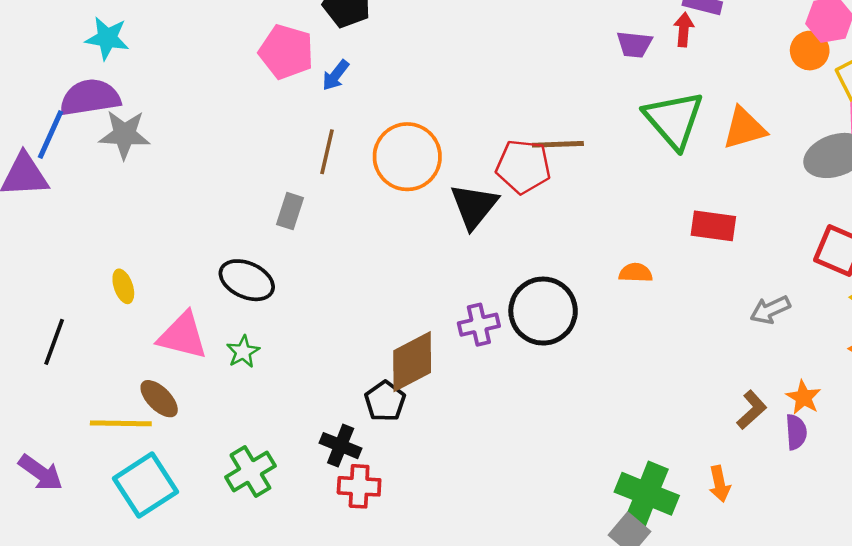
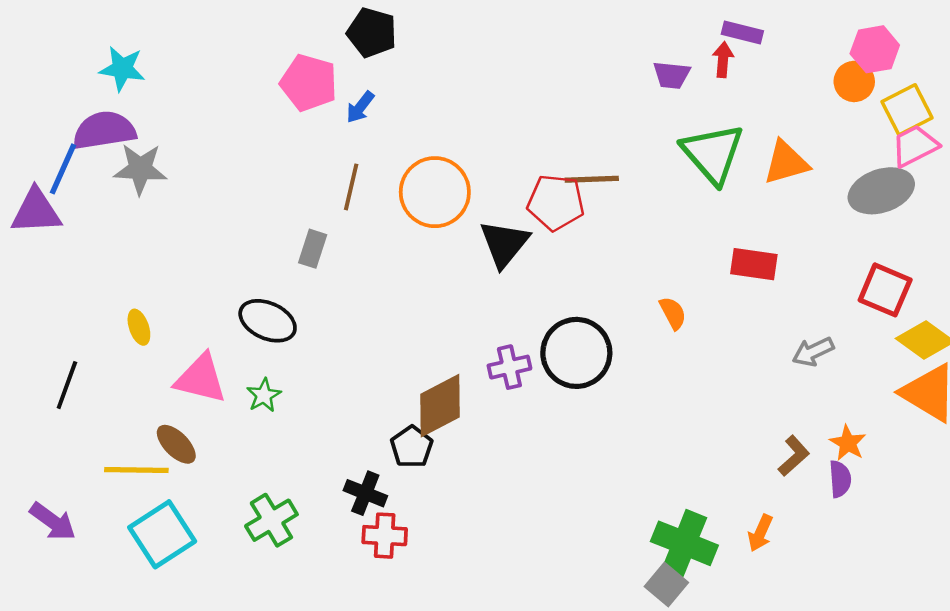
orange semicircle: (636, 273) -> (673, 313), turned 60
orange arrow: (720, 484) -> (760, 533), turned 36

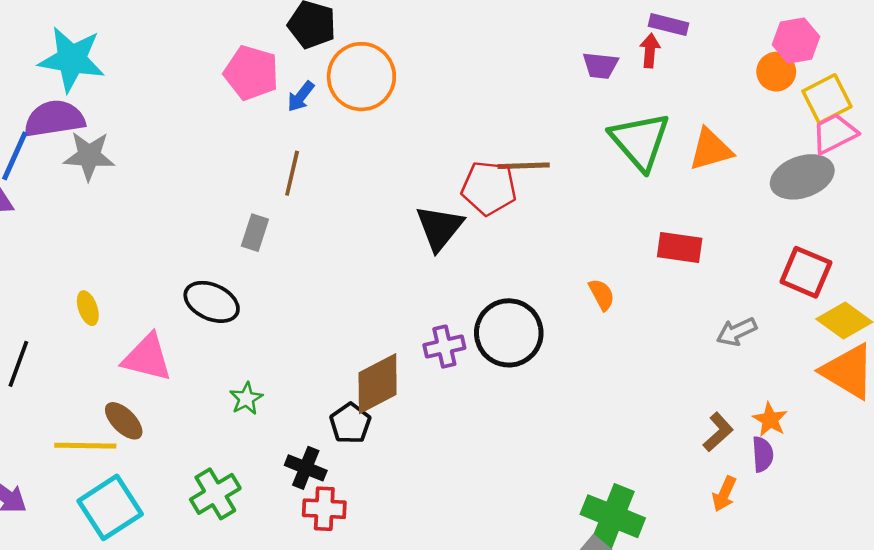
cyan star: (122, 69) -> (72, 59), size x1.5
orange circle: (435, 192) -> (361, 77), moved
green star: (264, 395) -> (246, 399), moved
orange arrow: (760, 533) -> (724, 494), moved

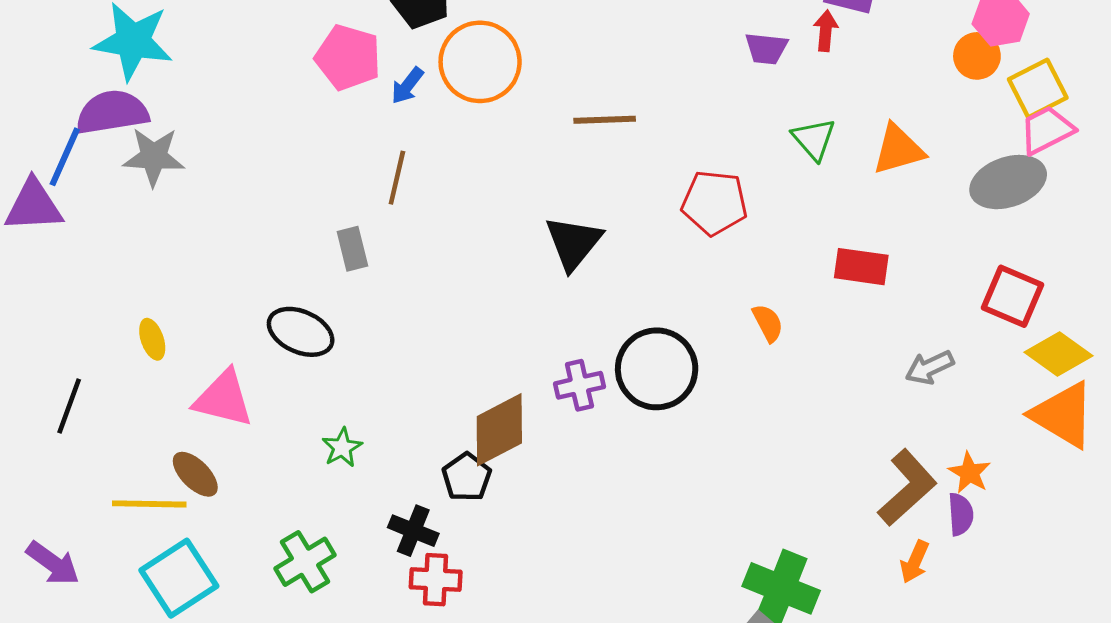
green triangle: (640, 141) -> (814, 139), size x0.6
brown line: (524, 166) -> (605, 120), moved
red pentagon: (489, 188) -> (714, 203), moved
gray rectangle: (255, 233) -> (352, 249), turned -32
brown L-shape: (718, 432) -> (907, 488), size x1.6

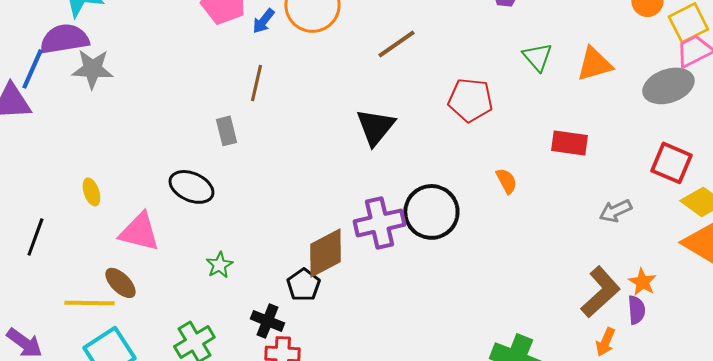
brown line: (605, 120) -> (396, 44), turned -33
purple cross: (579, 385) -> (379, 223), size x1.5

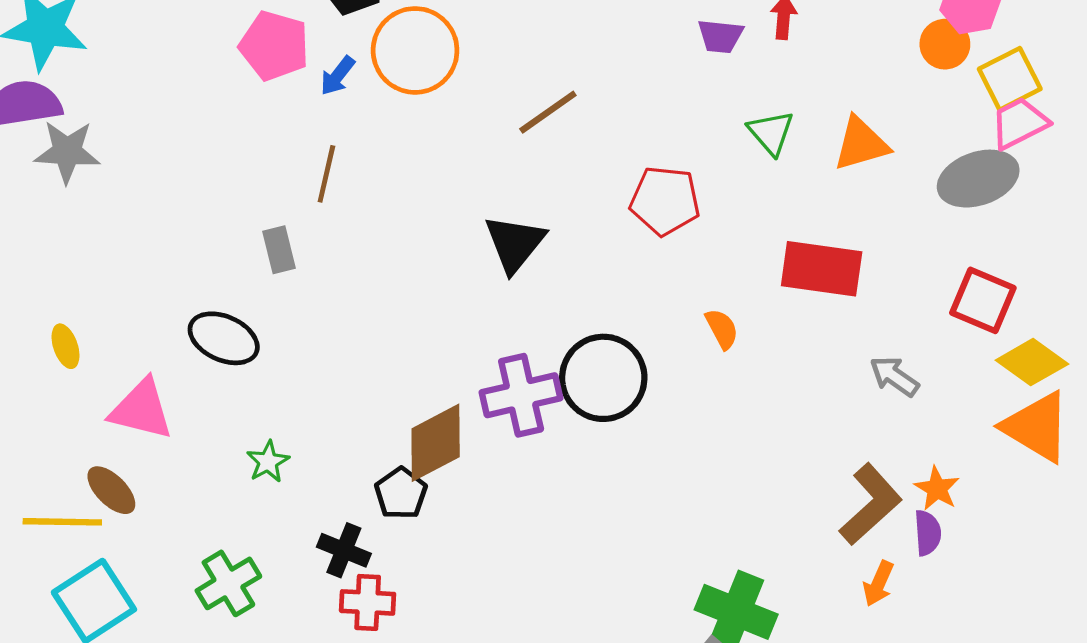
red rectangle: (569, 143) -> (822, 269), size x1.4
gray arrow: (615, 211) -> (894, 376), turned 60

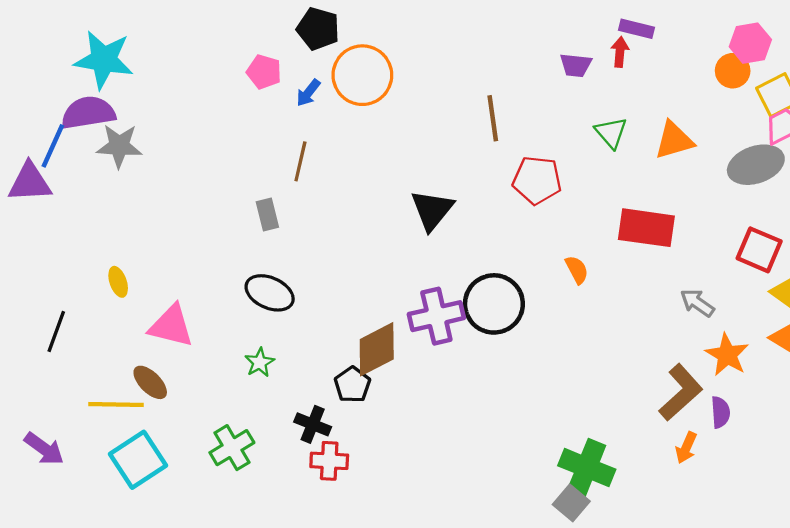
pink pentagon: (274, 46) -> (264, 72), size x0.7
brown line: (548, 112) -> (493, 118), moved, turned -63
black ellipse: (224, 338) -> (270, 293), moved
orange star: (937, 489) -> (727, 355), moved, size x1.4

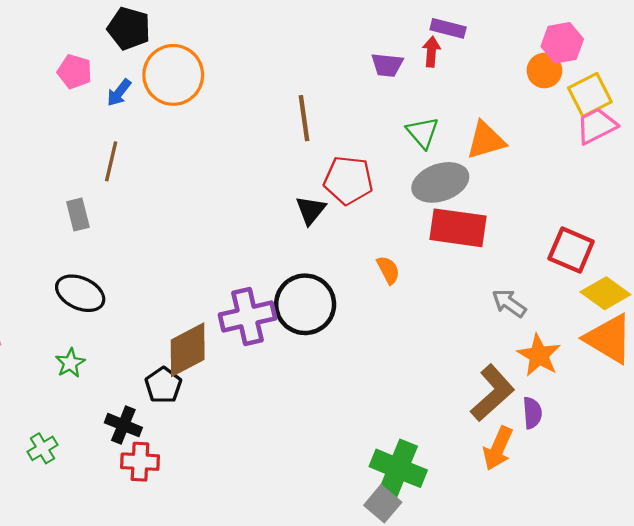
gray ellipse: (756, 165) -> (440, 182), moved
black triangle: (432, 210) -> (311, 210), moved, size x0.7
green cross: (232, 448) -> (42, 448), size x0.7
orange arrow: (686, 448) -> (498, 448), size x1.4

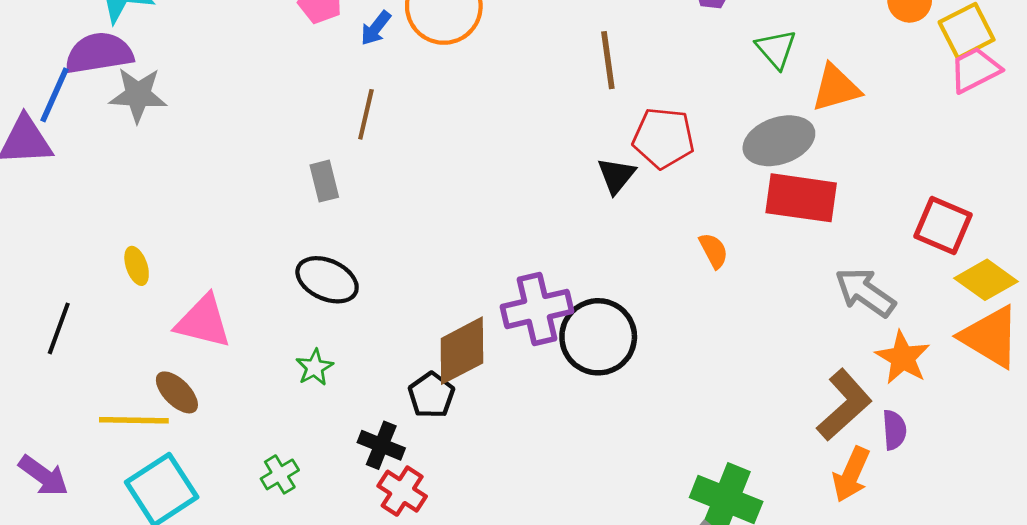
green triangle: (423, 133) -> (776, 49), moved
gray arrow: (509, 303) -> (865, 292), size x1.4
black circle: (305, 304) -> (598, 337), moved
red cross: (140, 462) -> (402, 491), turned 30

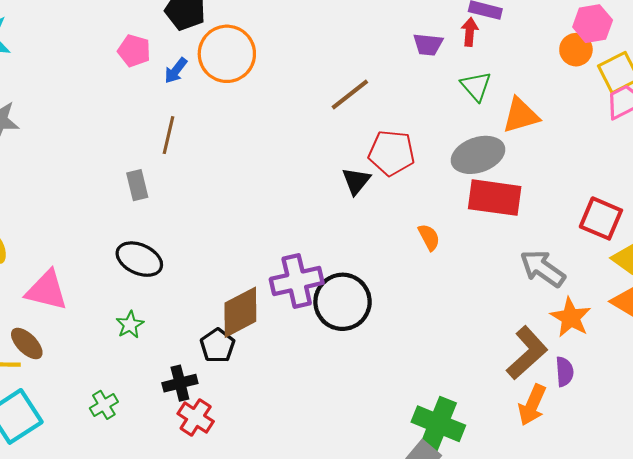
brown line: (608, 60) -> (350, 94), turned 60
black cross: (381, 445) -> (180, 383), turned -36

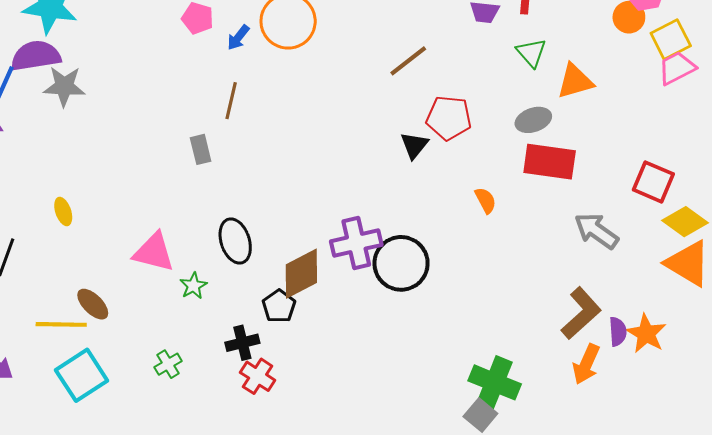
gray ellipse: (478, 155) -> (533, 120), size x0.7
black ellipse: (139, 259) -> (235, 241), moved, turned 48
pink triangle: (47, 290) -> (154, 252), moved
orange star: (571, 317) -> (646, 334), moved

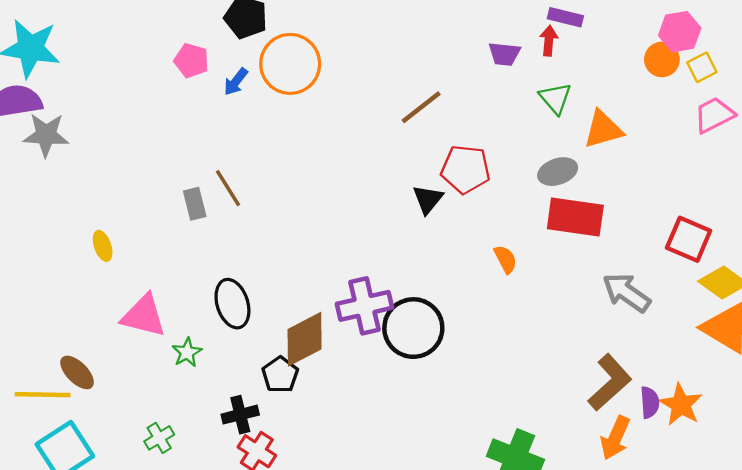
yellow square: (671, 40) -> (702, 67), moved, size x0.7
brown line: (231, 101) -> (228, 188), moved, turned -45
yellow ellipse: (63, 211) -> (103, 246), moved

